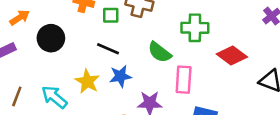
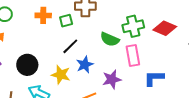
green cross: (195, 28) -> (133, 26), moved
black circle: (51, 38) -> (27, 65), moved
black line: (108, 49) -> (70, 46), turned -54

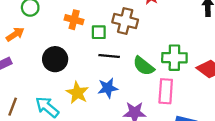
black line: (70, 46) -> (109, 56), moved, turned 36
black circle: (27, 65) -> (55, 59), moved

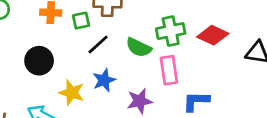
black line: (109, 56) -> (98, 44), turned -36

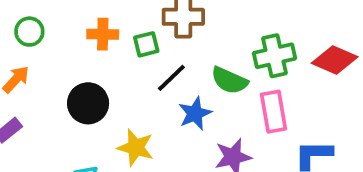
blue star: (104, 80) -> (195, 113), moved

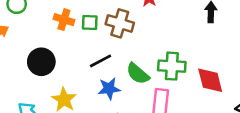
green square: (146, 44) -> (90, 22), moved
red diamond: (335, 60) -> (210, 80), turned 36

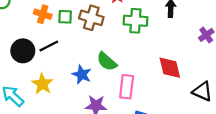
black line: (100, 61) -> (49, 46), moved
green cross: (172, 66) -> (135, 21), moved
blue star: (109, 89) -> (82, 75), turned 30

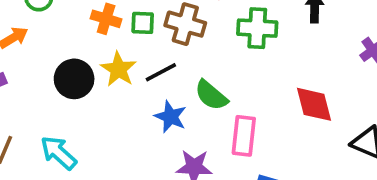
black line: (49, 46) -> (161, 72), moved
yellow star: (42, 84) -> (118, 69), moved

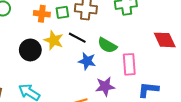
black line: (161, 72) -> (77, 38), turned 66

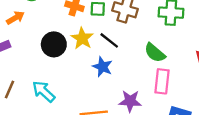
green semicircle: (107, 45) -> (155, 53), moved
blue star: (87, 61) -> (102, 67), moved

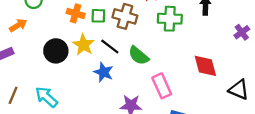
green semicircle: (155, 53) -> (139, 56), moved
pink rectangle: (162, 81) -> (162, 86), turned -30

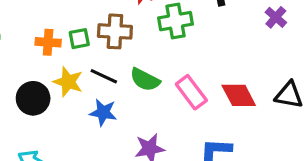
red diamond: (205, 66) -> (239, 95), moved
pink rectangle: (162, 86) -> (191, 92), moved

